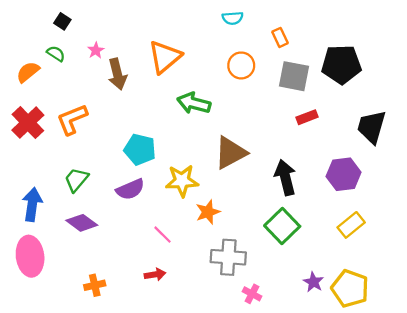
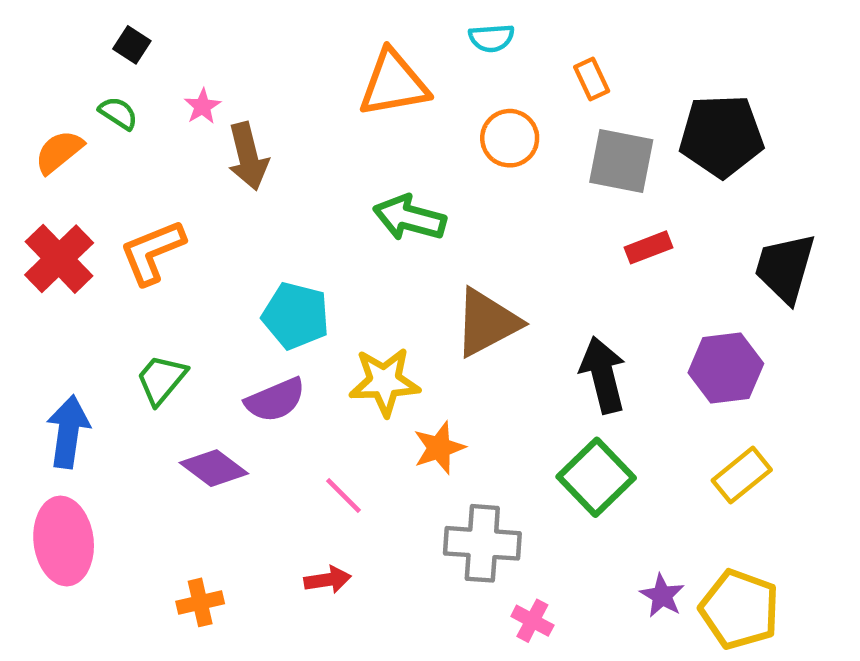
orange triangle: (165, 57) -> (394, 84), moved, turned 30
purple diamond: (82, 223) -> (214, 468), moved

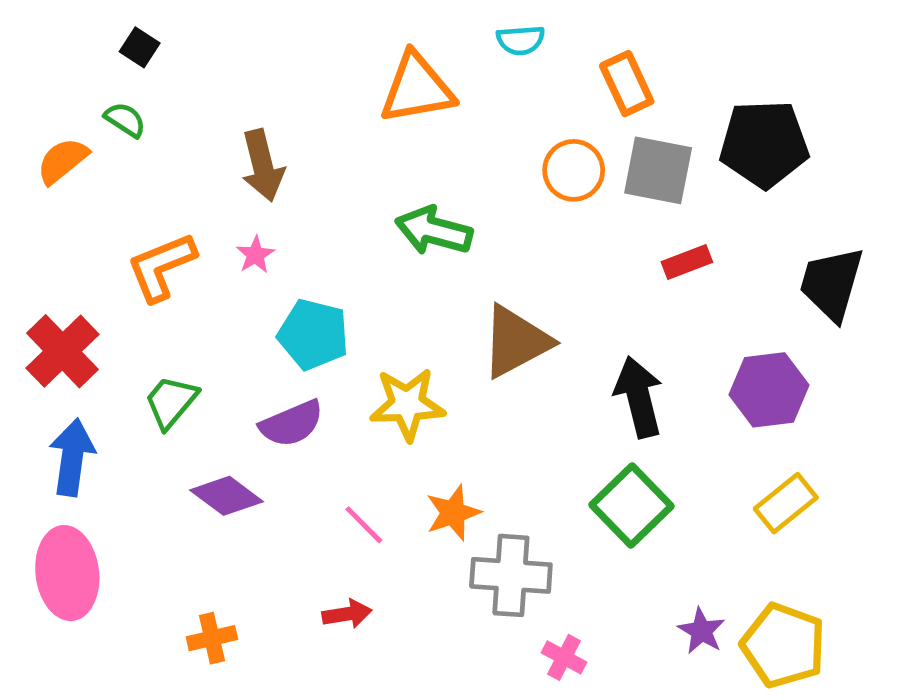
orange rectangle: (592, 79) -> (627, 84), size x1.4
pink star: (202, 106) -> (255, 255), moved
orange circle: (510, 138) -> (574, 170), moved
red cross: (59, 259) -> (62, 351), moved
orange star: (439, 448) -> (453, 513), moved

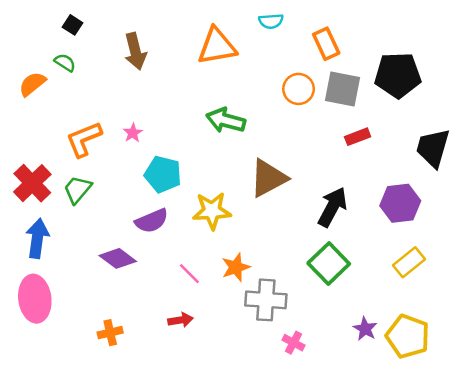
brown arrow: (263, 166) -> (135, 51), moved
black arrow: (639, 397) -> (332, 207), turned 42
green trapezoid: (171, 402) -> (78, 189), moved

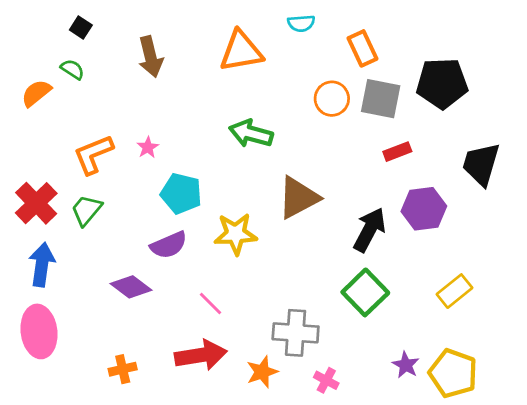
purple hexagon: (400, 203) -> (424, 209), moved
orange star: (236, 267) -> (262, 372), moved
red arrow: (180, 320) -> (201, 355), size x1.8

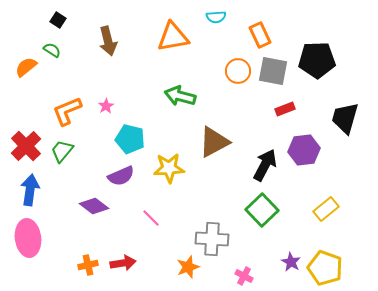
red arrow: (201, 355) -> (123, 263), moved, size x0.7
pink cross: (326, 380) -> (244, 276), moved

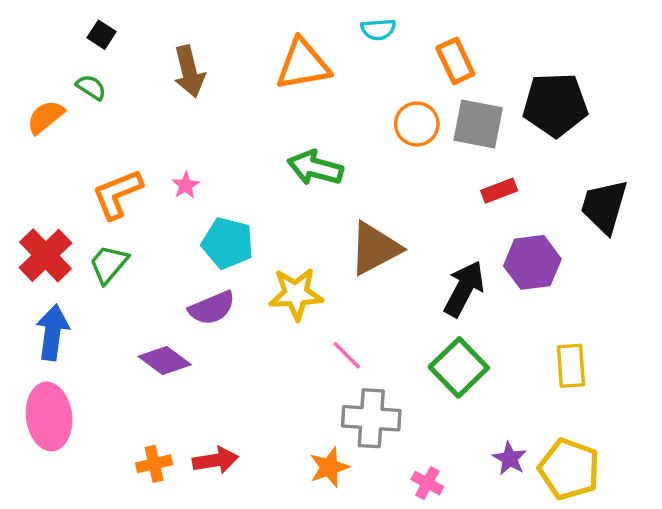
yellow rectangle: (326, 209) -> (571, 366), turned -55
pink line: (151, 218) -> (347, 355), moved

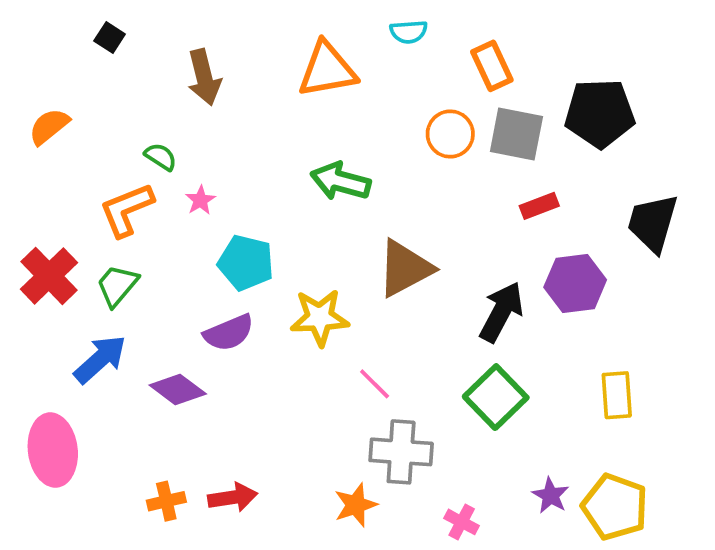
green semicircle: (91, 87) -> (161, 157), moved
blue arrow: (53, 332) -> (100, 359), moved, turned 40

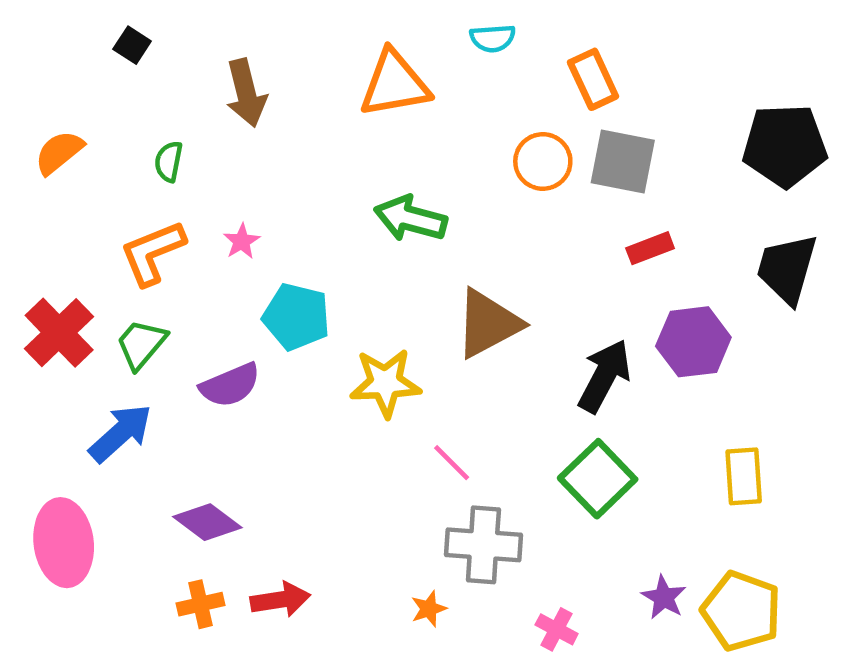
black pentagon: (600, 113) -> (785, 146), moved
green semicircle: (161, 157) -> (169, 161), moved, turned -112
purple semicircle: (229, 333) -> (230, 385), moved
purple diamond: (178, 390) -> (207, 522), moved
orange star: (356, 505) -> (429, 609), size x0.7

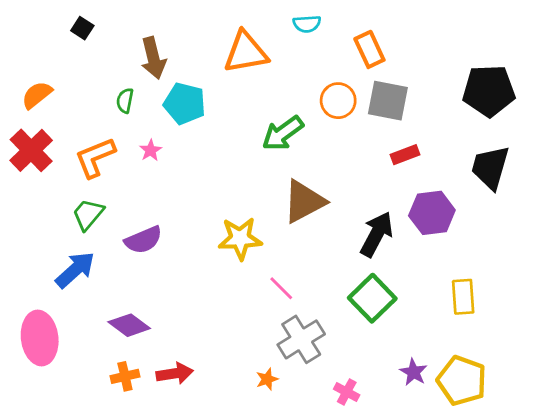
green semicircle: (169, 161) -> (125, 101), moved
green arrow: (410, 219) -> (283, 133), moved, turned -51
cyan pentagon: (296, 317) -> (185, 103), moved
red cross: (59, 333) -> (31, 150), moved
gray cross: (483, 545) -> (301, 339), turned -36

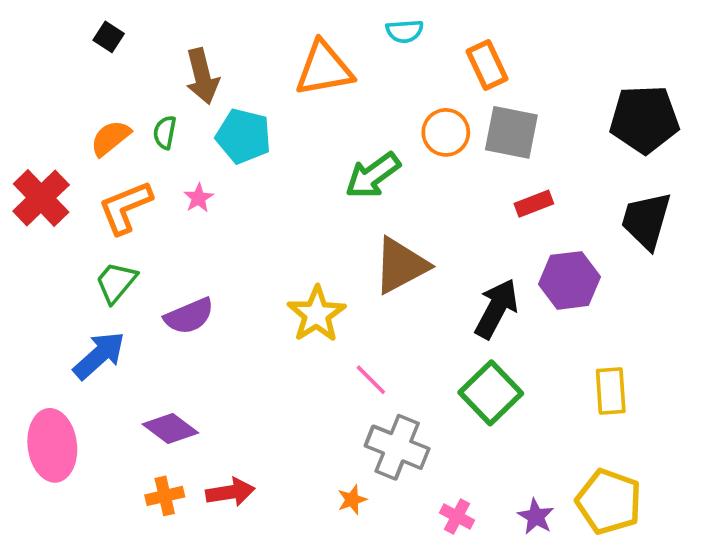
orange semicircle: (37, 95) -> (110, 138), moved
yellow star: (240, 238) -> (317, 314), turned -30
gray cross: (301, 339) -> (397, 447), turned -36
purple star: (413, 372) -> (536, 517), moved

